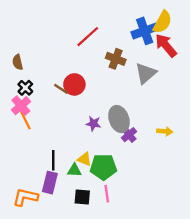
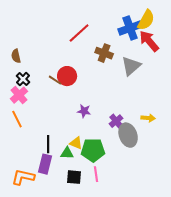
gray ellipse: (119, 119) -> (128, 135), moved
orange line: (25, 120) -> (17, 119), moved

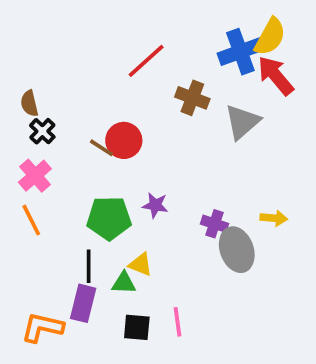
black cross: (23, 79) -> (42, 131), moved
purple cross: (116, 121) -> (215, 224), turned -32
green pentagon: (93, 150) -> (109, 218), moved

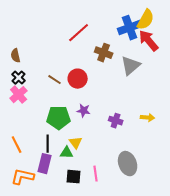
black cross: (42, 131) -> (19, 78), moved
red circle: (124, 140) -> (78, 79), moved
orange line: (31, 220) -> (17, 145), moved
gray ellipse: (237, 250) -> (128, 164), moved
yellow triangle: (140, 264) -> (76, 143), turned 32

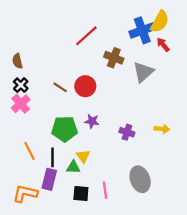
red arrow: (149, 41) -> (163, 45), size x0.6
orange line: (17, 145) -> (29, 151), moved

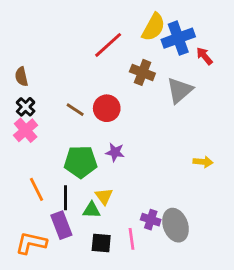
yellow semicircle: (160, 22) -> (153, 27), moved
purple cross: (127, 132) -> (151, 220), moved
purple rectangle: (49, 179) -> (61, 225), turned -35

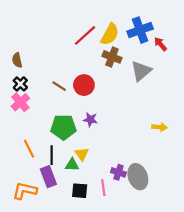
yellow semicircle: (153, 27) -> (110, 34), moved

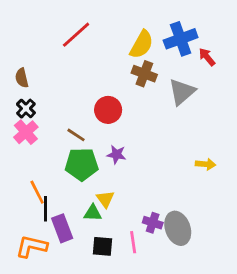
red line: (85, 35) -> (76, 35), moved
brown line: (59, 86) -> (76, 135), moved
black line: (52, 155) -> (45, 209), moved

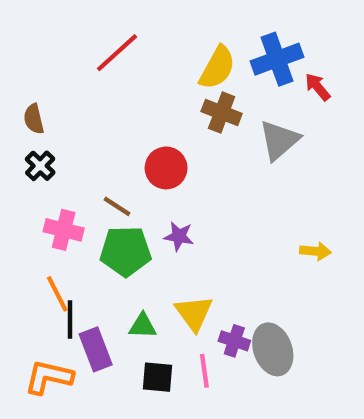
pink cross: (26, 132) -> (64, 230), moved, turned -35
yellow triangle: (105, 199) -> (194, 313), moved, size x1.4

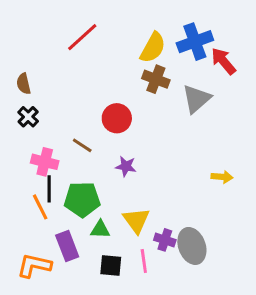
red arrow: (318, 87) -> (223, 61), size x1.4
green pentagon: (126, 251) -> (82, 199), moved
black line: (70, 319) -> (49, 189), moved

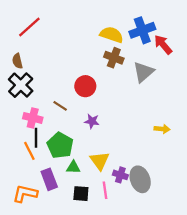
red line: (82, 37) -> (29, 27), moved
yellow semicircle: (153, 48) -> (112, 35), turned -100
black cross: (28, 117) -> (21, 85), size x1.6
green pentagon: (82, 199) -> (60, 145), turned 30

